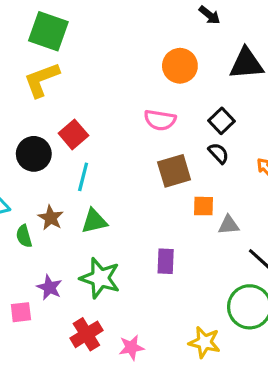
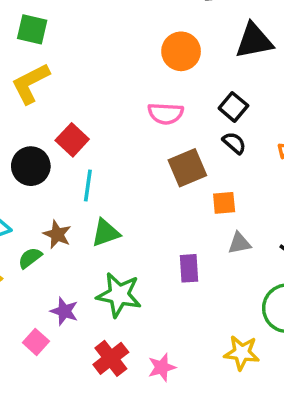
green square: (48, 31) -> (32, 29), size x0.7
gray triangle: (229, 225) -> (239, 243), moved
green semicircle: (24, 236) -> (30, 258), turned 75
pink square: (21, 312) -> (36, 342), turned -35

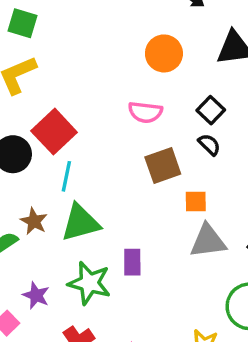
red square: (72, 140) -> (54, 132), size x1.4
green triangle: (106, 233) -> (80, 223), size x1.4
gray triangle: (239, 243) -> (208, 241), size x1.6
purple rectangle: (189, 268) -> (132, 262), moved

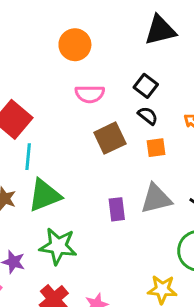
orange circle: (164, 53) -> (75, 45), moved
orange square: (196, 201) -> (156, 148), moved
purple rectangle: (132, 262) -> (117, 209), moved

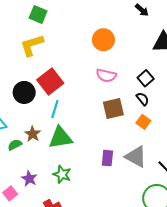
orange square: (156, 148) -> (143, 122), turned 32
gray triangle: (156, 199) -> (136, 157), turned 30
green star: (58, 246) -> (62, 174), size x0.7

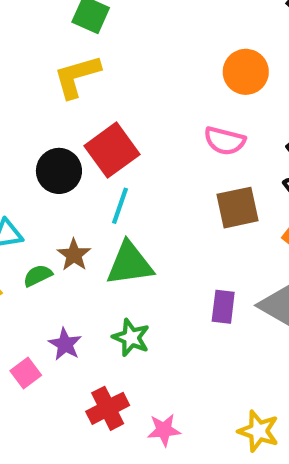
orange circle: (103, 40) -> (246, 72), moved

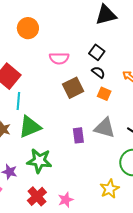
orange circle: (246, 72) -> (28, 28), moved
green star: (131, 338) -> (39, 161), size x1.4
yellow star: (258, 431) -> (110, 189), turned -30

